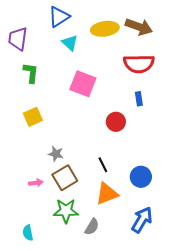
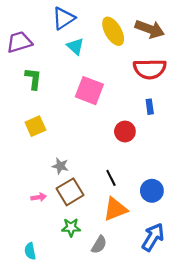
yellow ellipse: (105, 29) -> (113, 31), turned 68
purple trapezoid: (18, 39) -> (19, 42), turned 65
green star: (66, 211) -> (71, 227), size x0.7

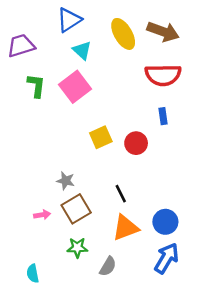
pink square: (89, 91) -> (75, 87), moved, turned 32
yellow square: (35, 126) -> (101, 137), moved
blue circle: (152, 191) -> (165, 222), moved

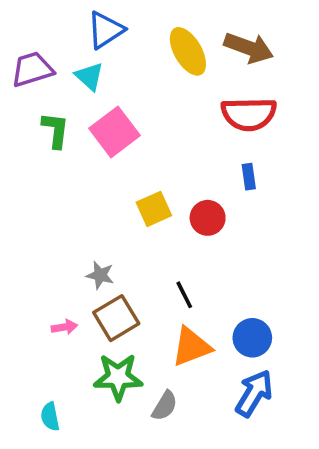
cyan triangle: (82, 50) -> (89, 76), moved
green star: (77, 248) -> (118, 377), size x1.5

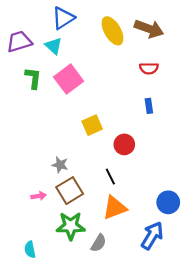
red semicircle: (249, 114) -> (149, 68), size x0.6
red circle: (208, 218) -> (124, 144), moved
blue circle: (252, 338) -> (168, 202), moved

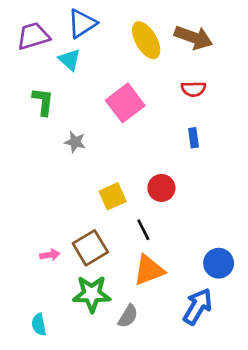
purple trapezoid: (19, 42) -> (33, 36), moved
pink square: (69, 79) -> (125, 103), moved
yellow square: (92, 125) -> (113, 196), moved
gray star: (60, 165) -> (75, 142), moved

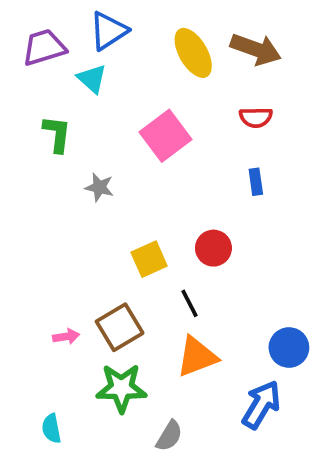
gray semicircle: (128, 316) -> (169, 436), moved

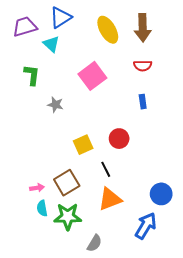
brown arrow: (256, 49) -> (143, 28), turned 68
cyan semicircle: (51, 429) -> (42, 208), moved

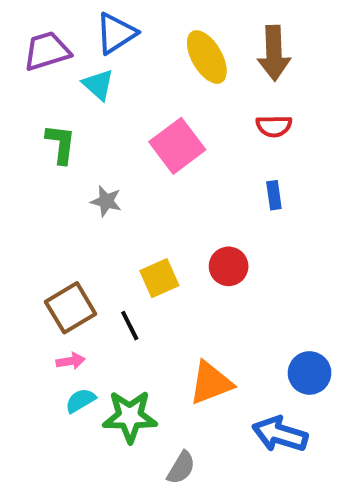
black line: (106, 169) -> (130, 326), moved
brown square: (67, 183) -> (71, 308), moved
cyan semicircle: (42, 208) -> (80, 401), turned 70
blue arrow: (146, 226) -> (280, 434), turned -104

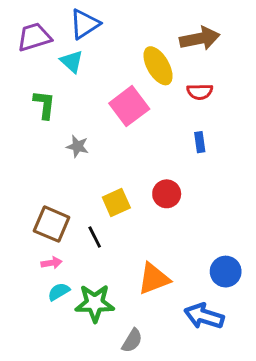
brown arrow: (274, 53) -> (200, 38), turned -99
yellow ellipse: (207, 57) -> (158, 66), moved
brown square: (71, 308) -> (52, 224), turned -36

